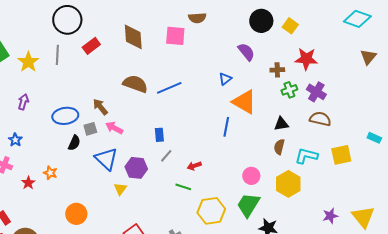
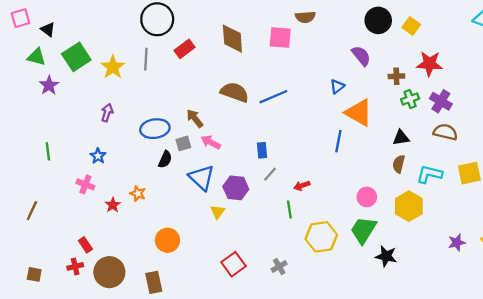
green line: (183, 187) -> (289, 209), turned 63

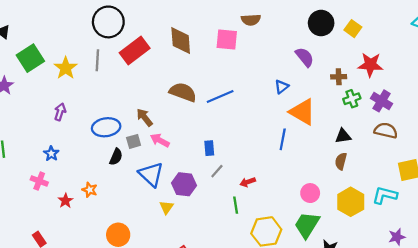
red rectangle: (185, 49) -> (135, 50), size x1.5
cyan L-shape: (429, 174) -> (385, 195), moved

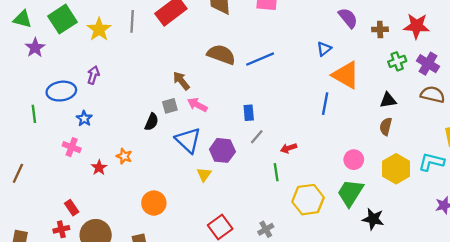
brown cross: (339, 77) -> (380, 29), moved
blue ellipse: (106, 127) -> (61, 91), moved

